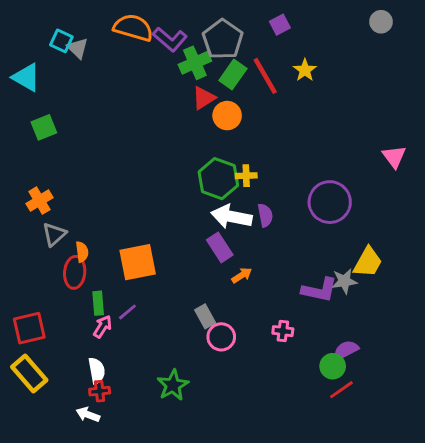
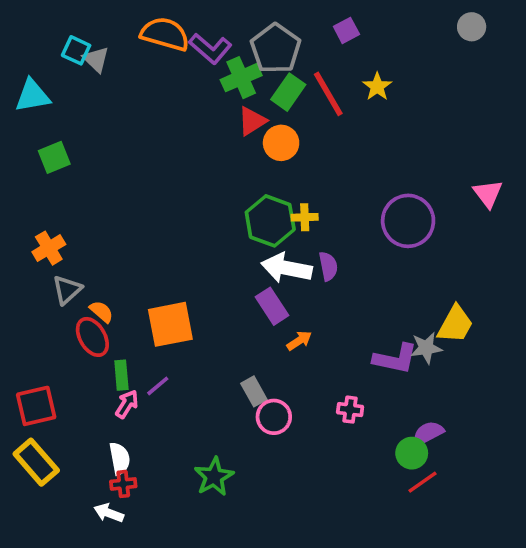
cyan triangle: (26, 77) -> (33, 96), turned -40
purple circle: (330, 202) -> (408, 221), moved
orange semicircle: (82, 252) -> (101, 312), turned -42
red ellipse: (75, 272) -> (92, 337), turned -36

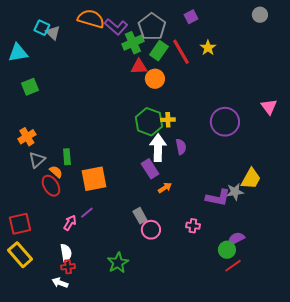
red triangle: (252, 121) -> (139, 67), turned 30
white arrow: (287, 268) -> (158, 148), turned 80
green rectangle: (121, 375) -> (67, 157), moved

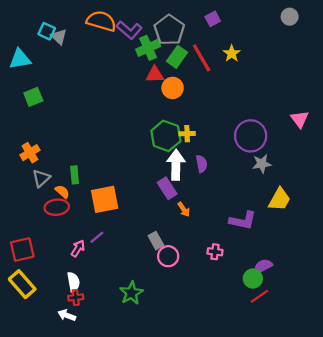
red ellipse: (51, 186) -> (57, 207), turned -65
orange arrow: (165, 188) -> (184, 209), turned 88
gray star: (235, 192) -> (262, 164), moved

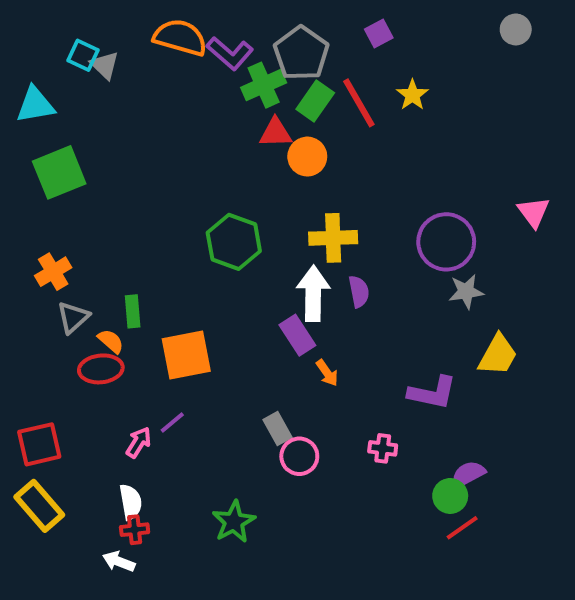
green square: (33, 97) -> (59, 172), size x1.5
yellow cross: (187, 134) -> (333, 238), size x1.6
green hexagon: (166, 136) -> (234, 242), moved

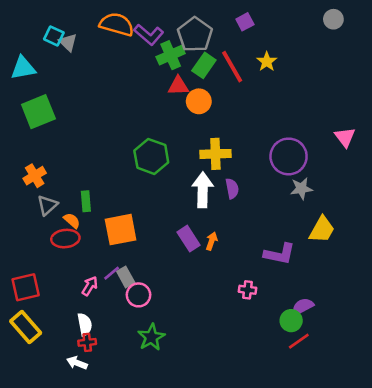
purple rectangle: (297, 335) -> (189, 239), moved
orange arrow: (327, 373) -> (212, 241), turned -126
gray rectangle: (277, 428) -> (126, 277), moved
pink circle: (299, 456) -> (138, 295), moved

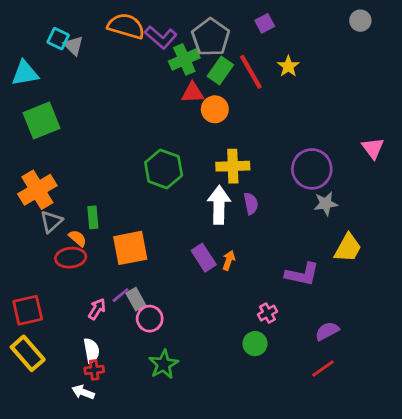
orange cross: (35, 176) -> (37, 190), size x1.5
pink cross: (248, 290) -> (267, 313), turned -36
green circle: (291, 321) -> (255, 344), moved

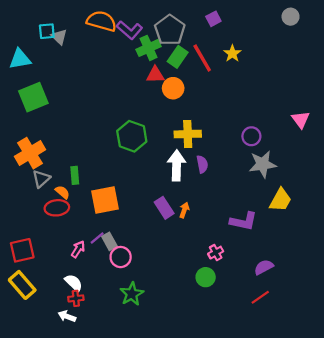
cyan square: (58, 39) -> (47, 31), turned -30
purple circle: (312, 169) -> (251, 136), size x0.6
gray star: (326, 204) -> (263, 164), size x1.4
white semicircle: (91, 351) -> (74, 283), turned -36

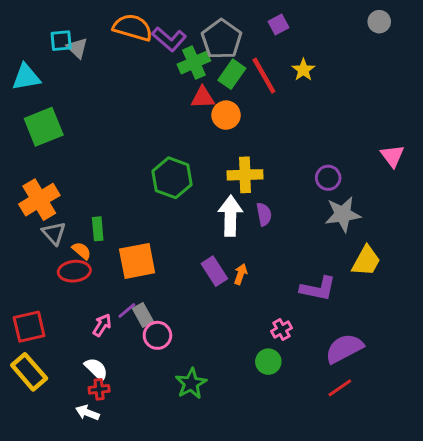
gray triangle: (41, 179) -> (54, 233), turned -30
purple semicircle: (264, 267) -> (344, 348), size x1.5
green star: (132, 294) -> (191, 383), moved

